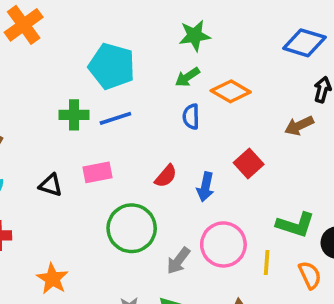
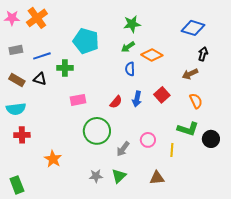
blue line: (115, 118) -> (42, 56), moved
black triangle: (51, 185) -> (40, 79), moved
blue arrow: (205, 187) -> (137, 99), moved
pink circle: (223, 244) -> (148, 140), size x0.6
orange semicircle: (310, 275) -> (196, 101), moved

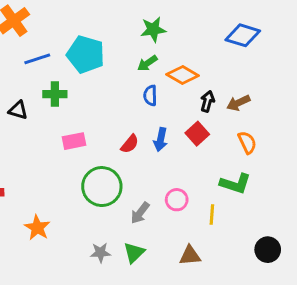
black arrow: (203, 54) -> (208, 101), moved
blue line: (42, 56) -> (37, 59), moved
black circle: (211, 139) -> (268, 250), moved

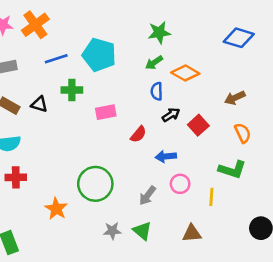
black arrow: (208, 101) -> (171, 115), moved, turned 42
blue arrow: (161, 140) -> (166, 156), moved, turned 72
pink rectangle: (74, 141) -> (106, 112), moved
green circle: (102, 187) -> (95, 184), moved
green triangle: (134, 253) -> (142, 231), turned -36

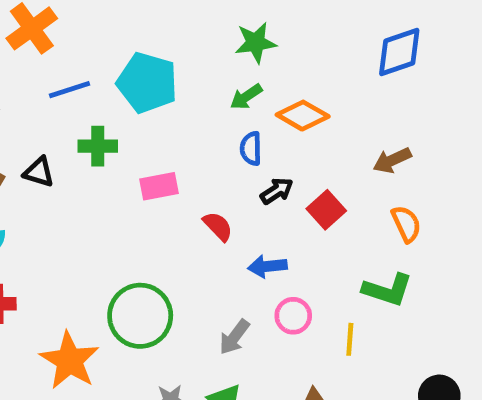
blue diamond: (239, 38) -> (399, 52), turned -36
red semicircle: (138, 134) -> (218, 226), turned -84
orange star: (56, 209) -> (69, 361), size x1.4

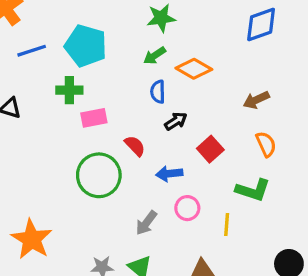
green cross: (98, 146) -> (69, 90), moved
red square: (326, 210) -> (210, 149), moved
green circle: (140, 316) -> (99, 175), moved

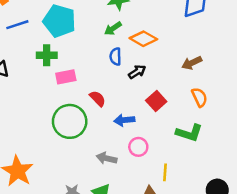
black arrow: (176, 121) -> (137, 72), moved
gray arrow: (146, 223) -> (107, 158), turned 66
yellow line: (227, 224) -> (165, 172), moved

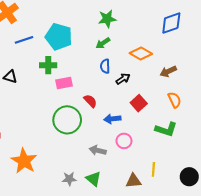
orange diamond: (143, 39) -> (141, 54), moved
yellow line: (165, 172) -> (153, 169), moved

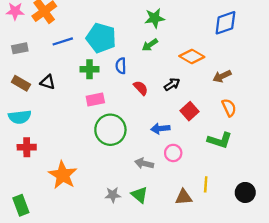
blue semicircle: (105, 66) -> (121, 66), moved
pink rectangle: (64, 83) -> (95, 99), moved
red semicircle: (90, 101) -> (141, 88), moved

